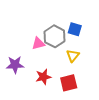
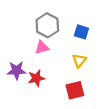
gray hexagon: (55, 36) -> (47, 25), moved
red star: (43, 77) -> (36, 78), moved

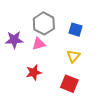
purple star: (17, 70) -> (14, 40), moved
red square: (75, 90) -> (69, 84), turned 36

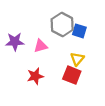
gray hexagon: (44, 23) -> (62, 24), moved
red square: (69, 84) -> (72, 75), moved

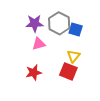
purple star: (15, 42) -> (35, 23), moved

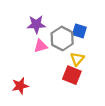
gray hexagon: (59, 23) -> (62, 38), moved
red star: (34, 73) -> (20, 86), moved

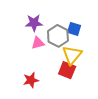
yellow triangle: (77, 59) -> (72, 55), size x1.5
red star: (20, 86) -> (31, 80), moved

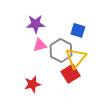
gray hexagon: (58, 36) -> (61, 50), moved
red square: (67, 70) -> (70, 74), turned 36

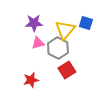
blue square: (78, 30) -> (86, 23), moved
yellow triangle: (76, 58) -> (65, 30), moved

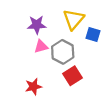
blue square: (86, 23) -> (93, 35), moved
yellow triangle: (65, 30) -> (74, 19), moved

